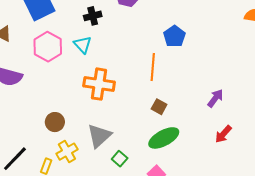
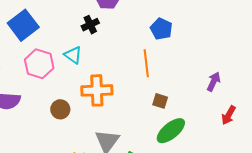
black cross: (93, 16) -> (90, 25), moved
brown circle: (55, 122) -> (60, 109), moved

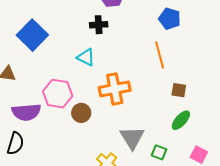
black cross: (90, 25) -> (99, 25), turned 30
pink hexagon: (39, 64) -> (58, 94), moved
green ellipse: (171, 131) -> (181, 120), moved, size x0.7

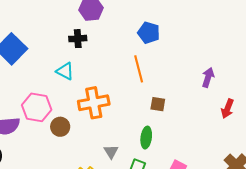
green ellipse: (181, 120) -> (146, 138), moved, turned -35
gray triangle: (132, 138) -> (111, 152), size x0.6

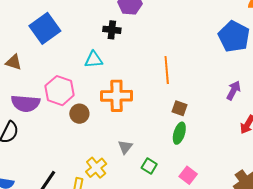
blue pentagon: (149, 33) -> (234, 36), moved, size x1.4
cyan triangle: (65, 71) -> (94, 60), turned -42
green ellipse: (146, 138) -> (179, 133), moved

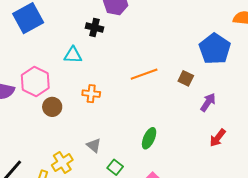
orange line: (167, 70) -> (144, 74), turned 68
orange cross: (117, 96) -> (91, 94), size x0.6
brown square: (179, 108) -> (186, 78), moved
gray triangle: (125, 147) -> (94, 145), turned -35

